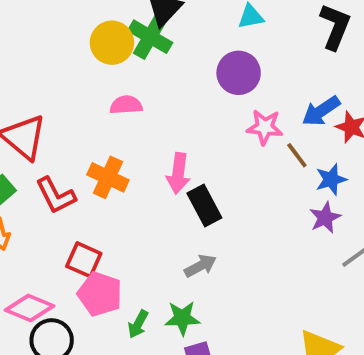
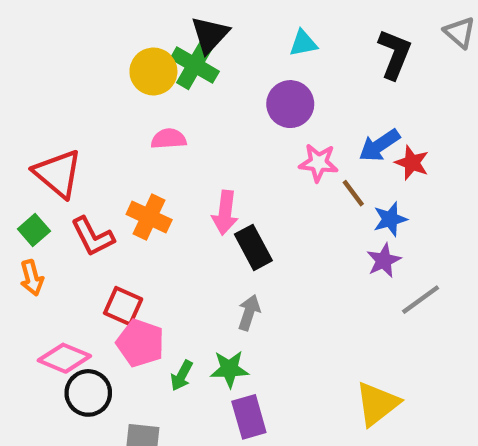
gray arrow: (200, 266) -> (249, 313), turned -44

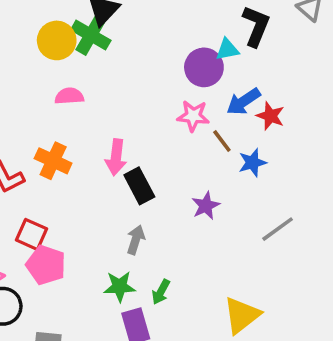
cyan triangle: (303, 43) -> (227, 49), moved
purple circle: (290, 104) -> (204, 67), moved
purple star: (384, 260) -> (206, 206), moved
green arrow: (182, 376) -> (161, 292), moved

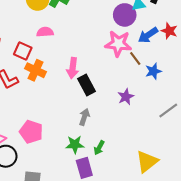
pink star: (193, 116) -> (118, 44), size x1.4
red star: (270, 116) -> (169, 31), moved
red square: (32, 234) -> (23, 51), moved

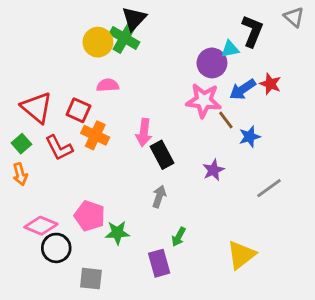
green star: (75, 145) -> (117, 233), moved

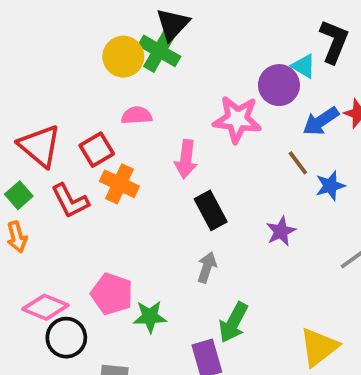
cyan triangle: (230, 49) -> (304, 66), turned 42
pink star: (204, 101) -> (237, 119), moved
red square: (78, 110) -> (97, 150), turned 35
pink arrow: (144, 133) -> (186, 159), moved
green arrow: (179, 237) -> (233, 322), size x1.5

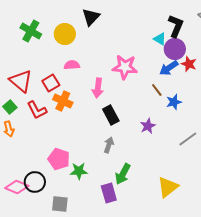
green cross: (159, 51) -> (31, 31), moved
purple circle: (279, 85) -> (175, 49), moved
pink diamond: (45, 307) -> (17, 187), moved

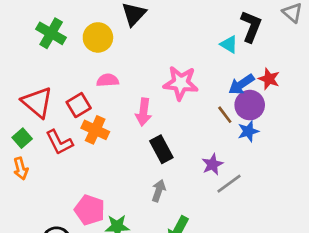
purple circle: (175, 49) -> (250, 105), moved
gray line: (188, 139) -> (229, 184), moved

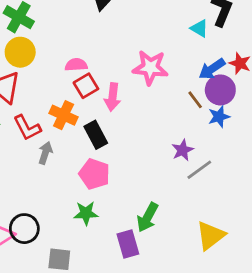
yellow circle: (98, 37) -> (20, 52), moved
red square: (79, 105) -> (86, 86), moved
black rectangle: (161, 149) -> (96, 135), moved
gray arrow: (159, 191) -> (45, 153), moved
pink pentagon: (90, 210) -> (94, 174), moved

